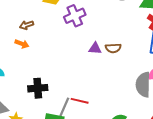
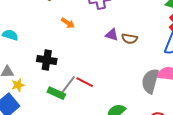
orange arrow: (22, 44) -> (68, 23), moved

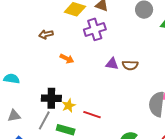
gray line: (68, 84) -> (44, 120), moved
yellow star: (18, 85) -> (69, 106), moved

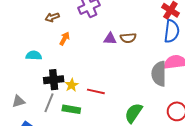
brown arrow: (46, 34) -> (52, 17), moved
orange arrow: (67, 59) -> (65, 39), turned -80
cyan semicircle: (12, 79) -> (34, 55), moved

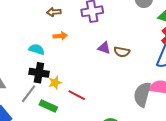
orange arrow: (65, 39) -> (60, 36), turned 40
cyan semicircle: (34, 55) -> (37, 49), moved

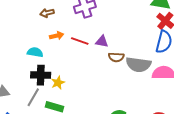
brown semicircle: (122, 52) -> (116, 57), moved
gray semicircle: (142, 94) -> (138, 65), moved, turned -90
red line: (77, 95) -> (80, 41), moved

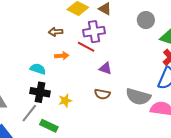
red line: (80, 41) -> (86, 47), moved
brown semicircle: (116, 57) -> (102, 94), moved
yellow star: (58, 83) -> (65, 101), moved

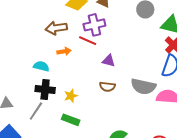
brown arrow: (56, 32) -> (56, 28), size x1.5
green rectangle: (49, 126) -> (71, 120), moved

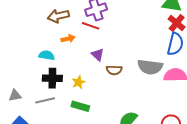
purple triangle: (109, 61) -> (98, 55), moved, turned 32
gray line: (36, 111) -> (45, 100), turned 48

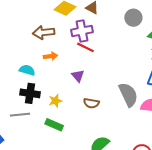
red line: (91, 26) -> (85, 47), moved
gray semicircle: (150, 67) -> (128, 95), turned -130
brown semicircle: (114, 70) -> (91, 103), moved

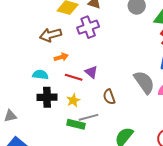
red line: (85, 47) -> (74, 77), moved
brown semicircle: (91, 103) -> (109, 97), turned 70
gray line: (20, 115) -> (89, 117), moved

